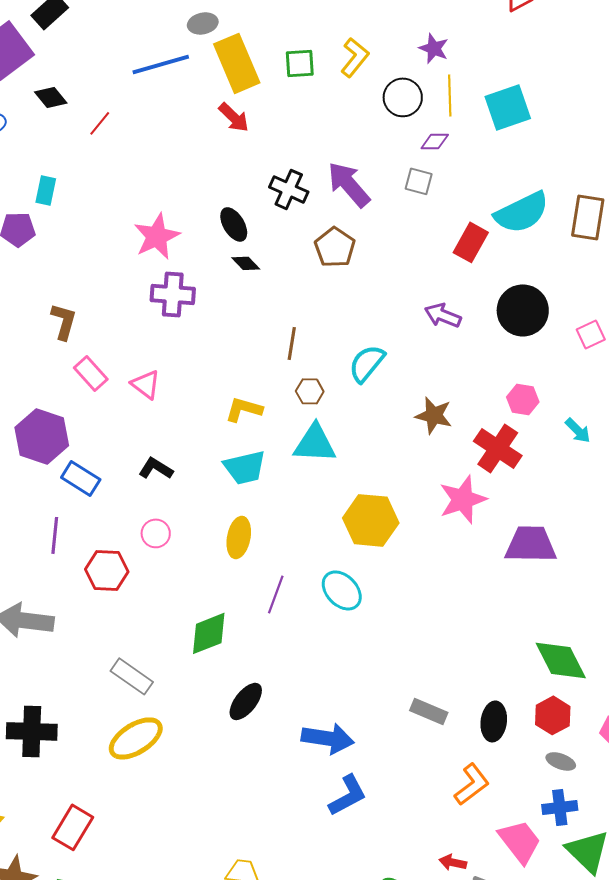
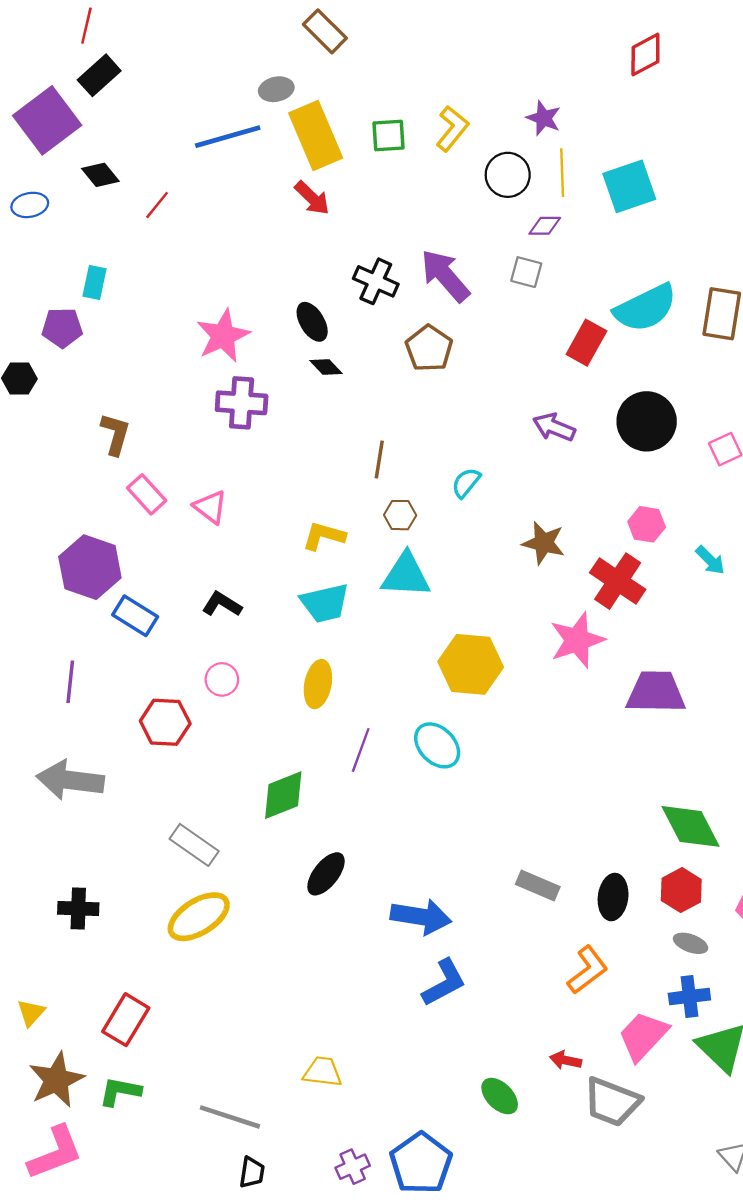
cyan semicircle: (367, 363) -> (466, 483), size x0.7
purple line: (55, 535) -> (70, 682), moved
black cross: (32, 731) -> (78, 909), size x0.7
pink trapezoid: (520, 841) -> (643, 1036), turned -99

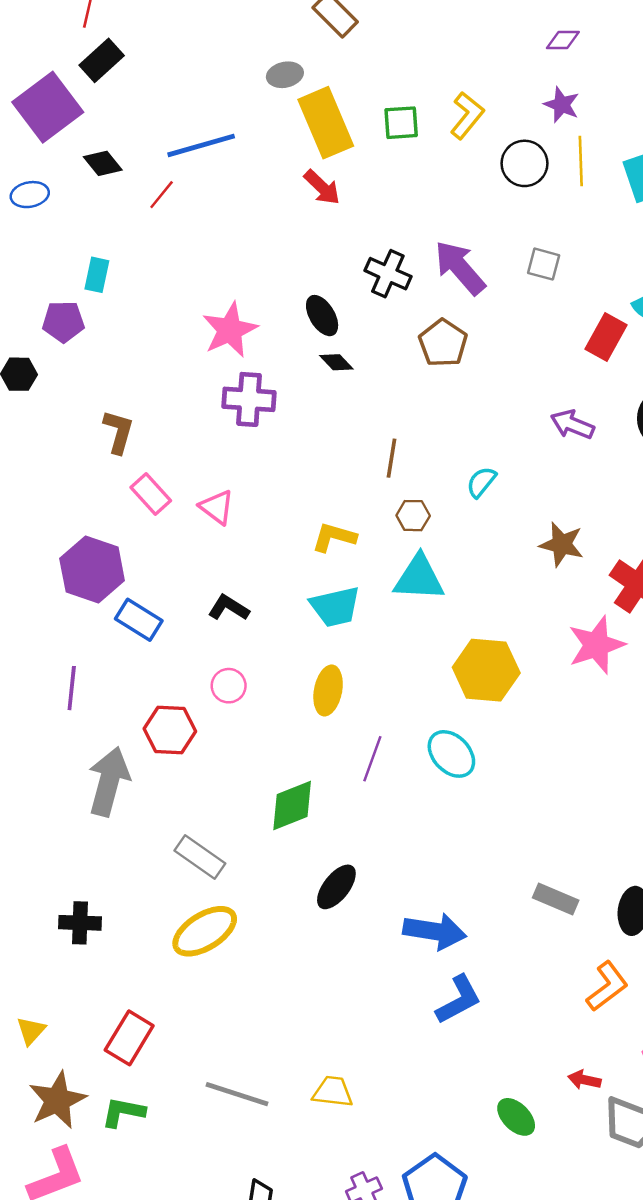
blue line: (228, 137) -> (201, 145), moved
purple diamond: (545, 226) -> (563, 40), moved
gray arrow: (70, 780) -> (109, 782), moved, turned 98
gray line: (230, 1117) -> (237, 1094), moved

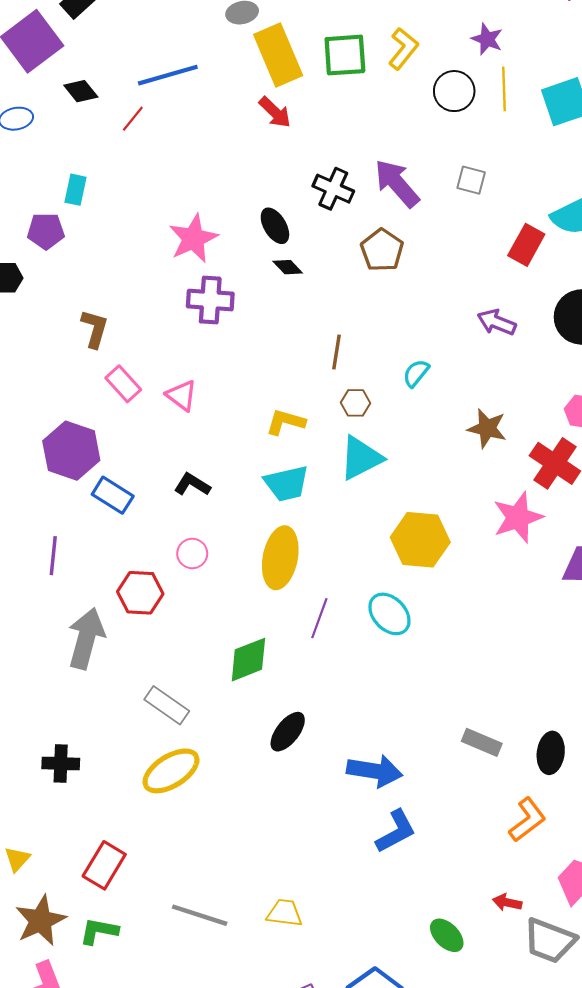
green square: (401, 123) -> (345, 55), size x1.4
cyan triangle: (419, 578) -> (361, 458), turned -30
yellow ellipse: (328, 690) -> (280, 558), size x1.4

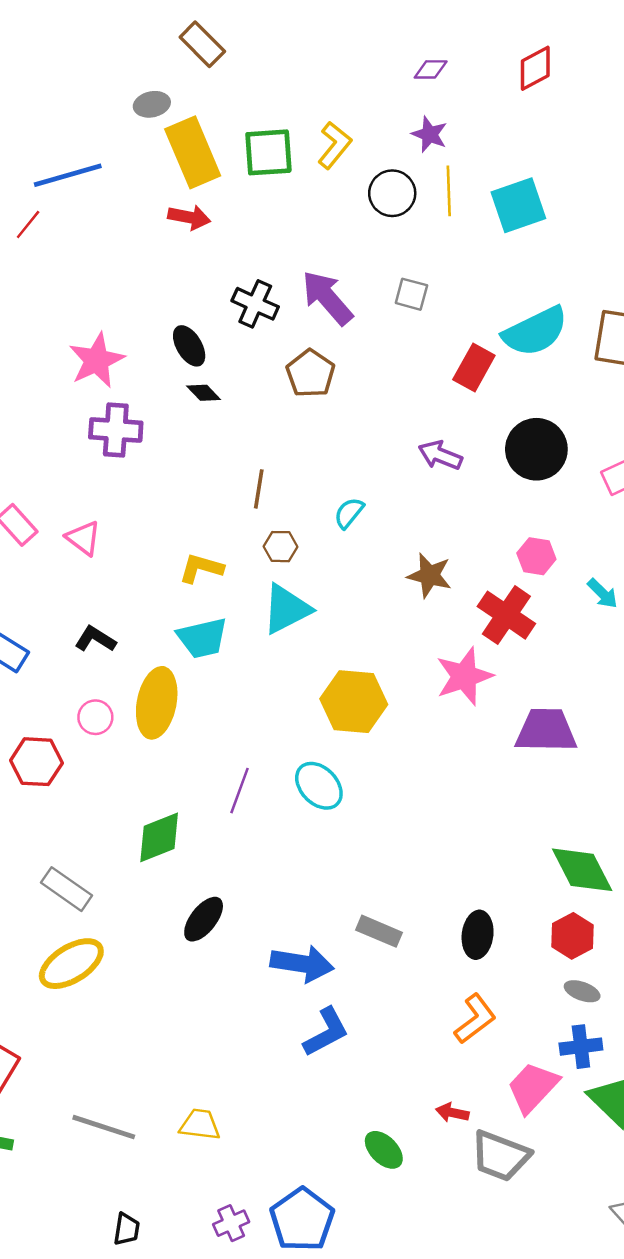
red arrow: (275, 112) -> (189, 217), turned -33
yellow ellipse: (280, 558) -> (157, 703), moved
gray rectangle: (482, 742) -> (379, 931), moved
black ellipse: (551, 753) -> (478, 935), moved

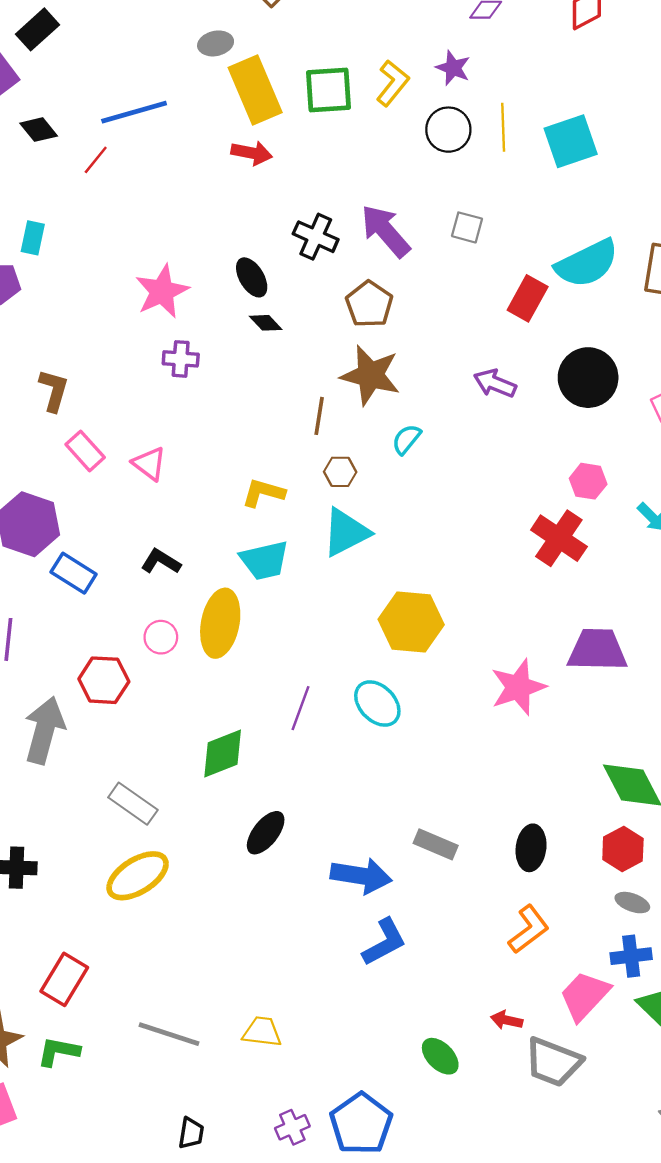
purple star: (429, 134) -> (453, 68), moved
purple cross: (116, 430) -> (181, 359), size x0.7
brown star: (429, 575) -> (370, 375), moved, size x1.4
pink star: (464, 676) -> (518, 687), moved

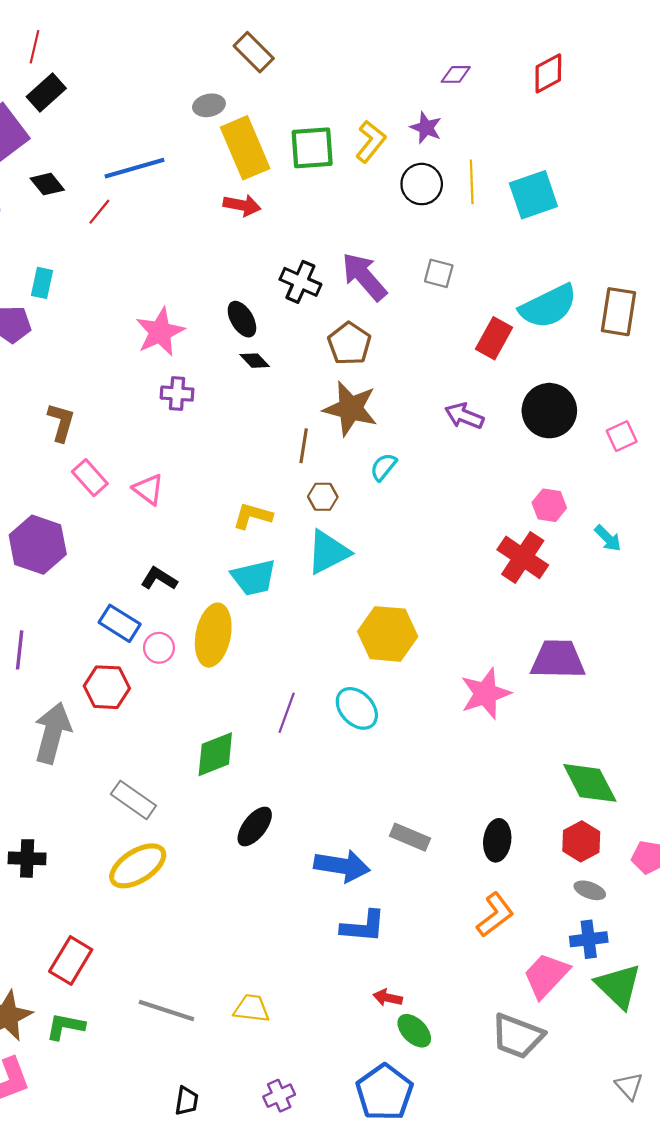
blue rectangle: (74, 573) -> (120, 623), moved
blue L-shape: (384, 942) -> (363, 926), turned 33
red arrow: (507, 1020) -> (388, 998), moved
blue pentagon: (361, 1124) -> (384, 1092), moved

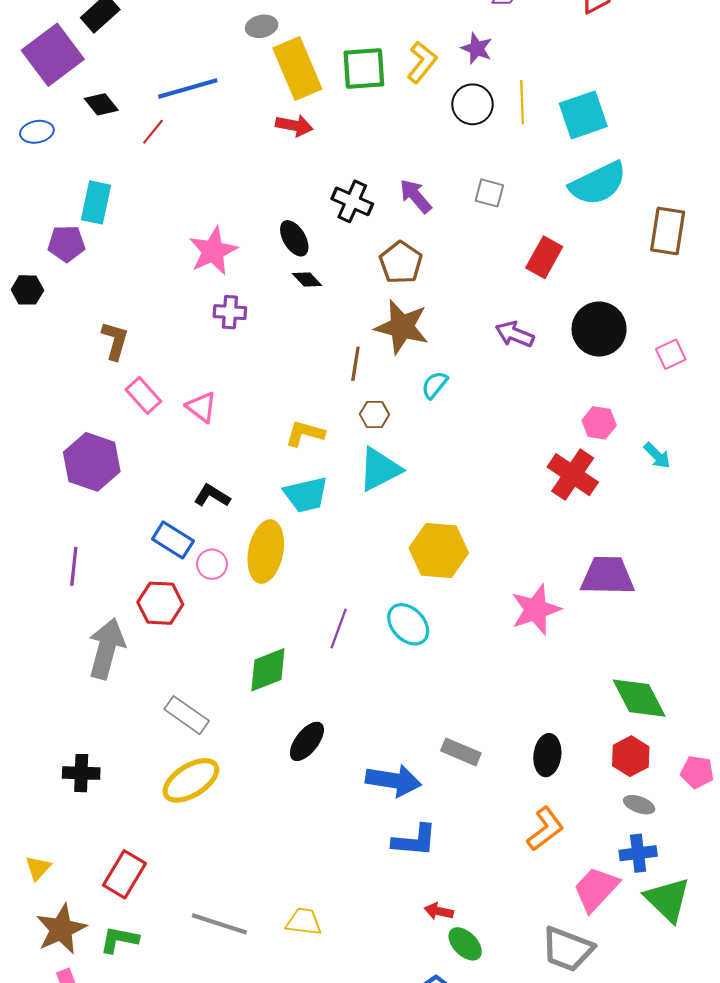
purple arrow: (364, 277) -> (416, 196), size x0.7
cyan rectangle: (42, 283) -> (96, 202), size x1.4
cyan semicircle: (548, 306) -> (598, 183), moved

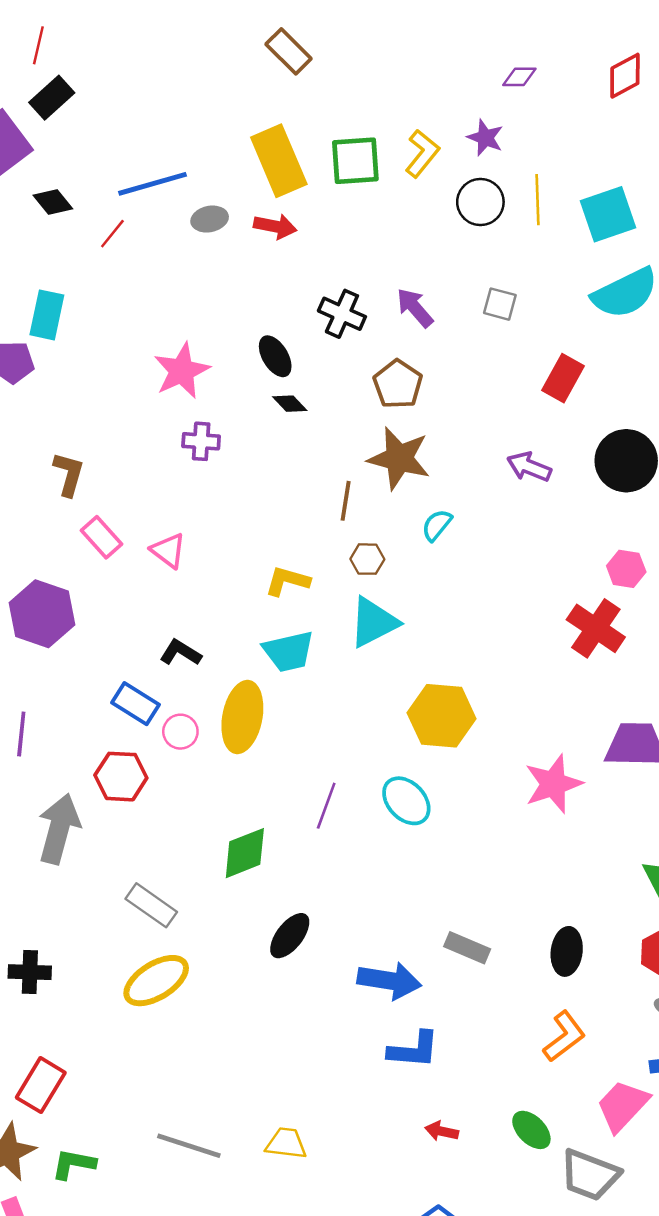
gray ellipse: (262, 26) -> (210, 219), moved
red rectangle: (124, 874) -> (41, 1085), moved
green ellipse: (465, 944) -> (531, 1130), moved

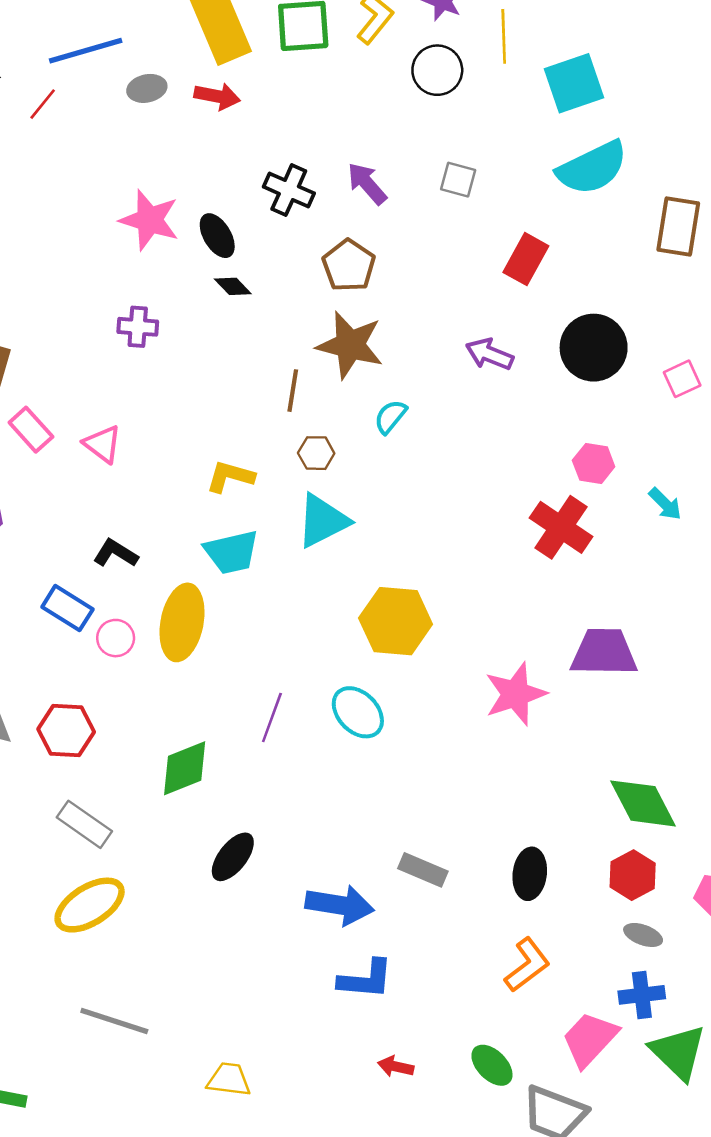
yellow line: (538, 200) -> (504, 36), moved
pink star: (182, 371) -> (149, 220), moved, turned -30
red hexagon: (121, 777) -> (66, 731), moved
gray line: (189, 1146) -> (114, 1021), moved

